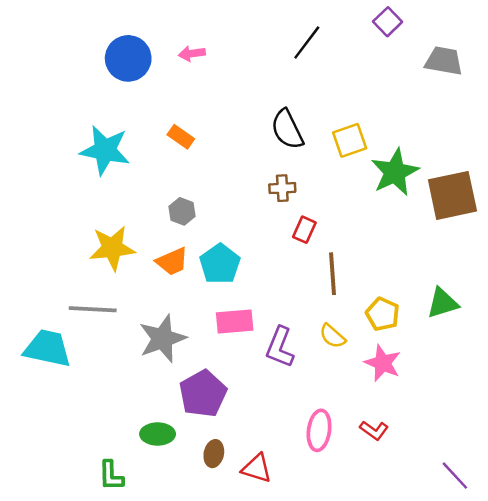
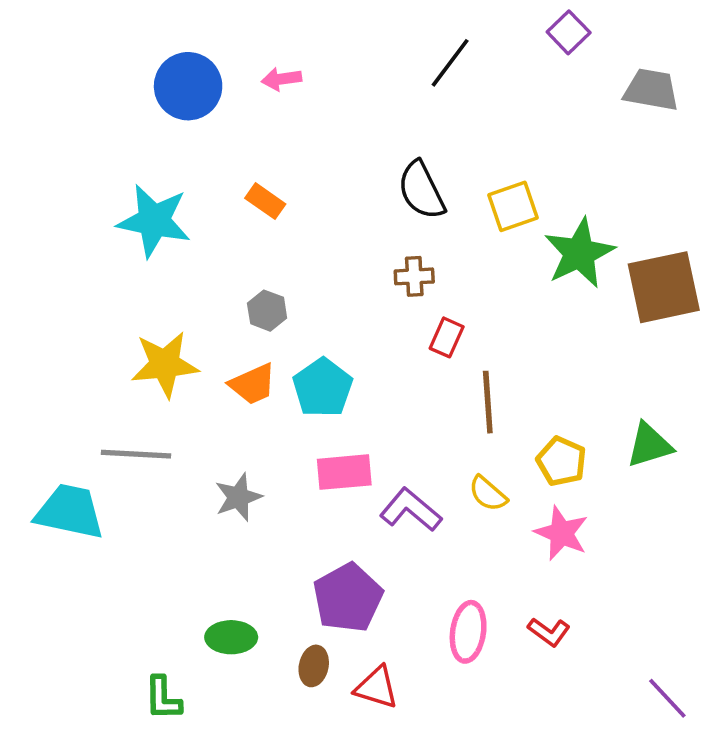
gray star: (162, 339) -> (238, 497), size x0.7
purple L-shape: (280, 347) -> (411, 510), turned 108
purple pentagon: (203, 394) -> (348, 598), moved

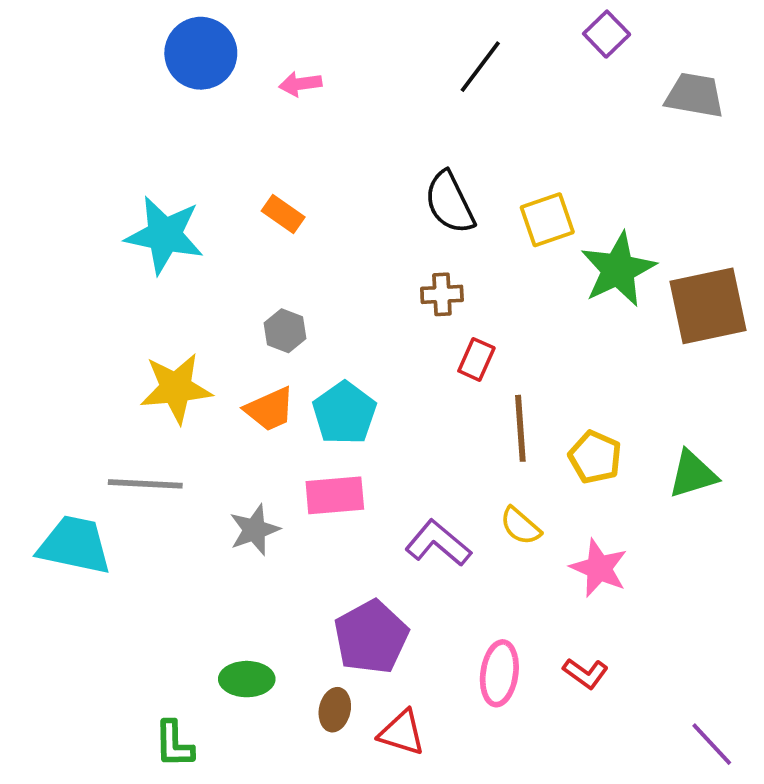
blue circle: (188, 86) -> (201, 53), moved
yellow pentagon: (561, 461) -> (595, 457), moved
pink rectangle: (344, 472) -> (335, 495), moved

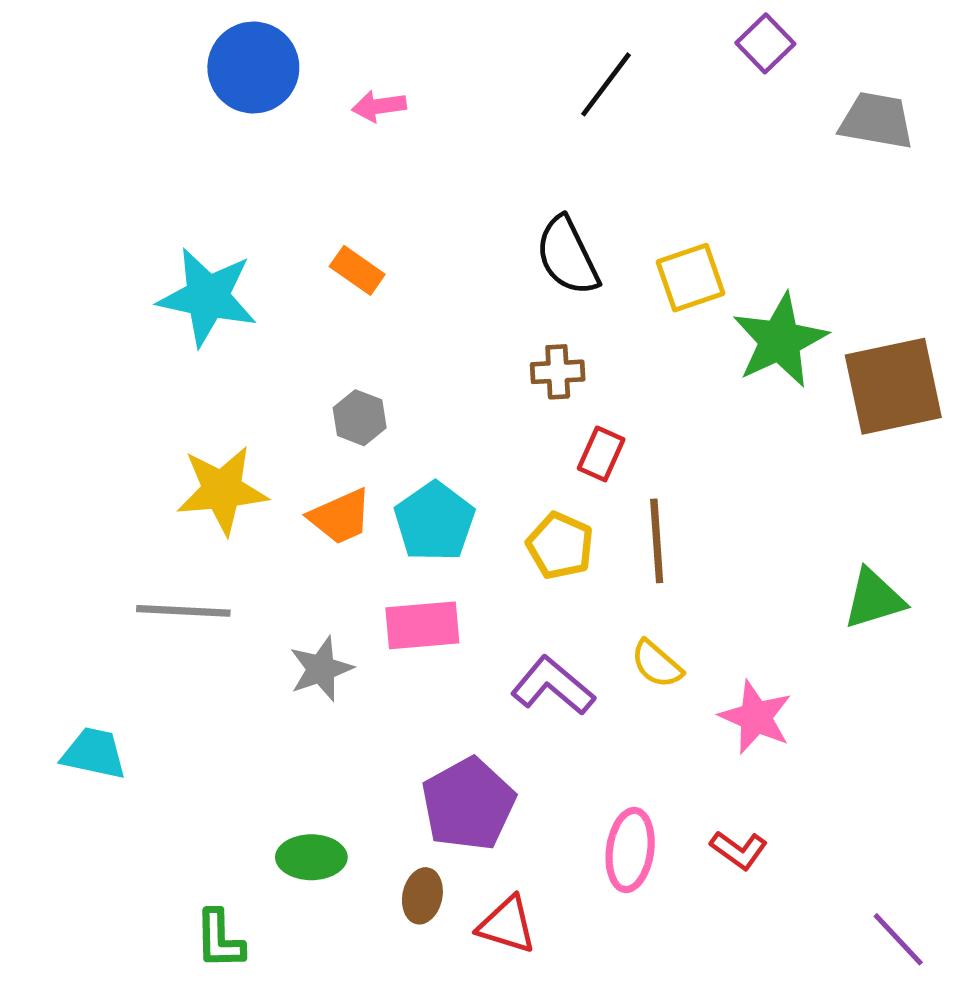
yellow pentagon: (595, 457) -> (560, 546), moved
cyan trapezoid: (74, 545) -> (94, 753), moved, size x0.7

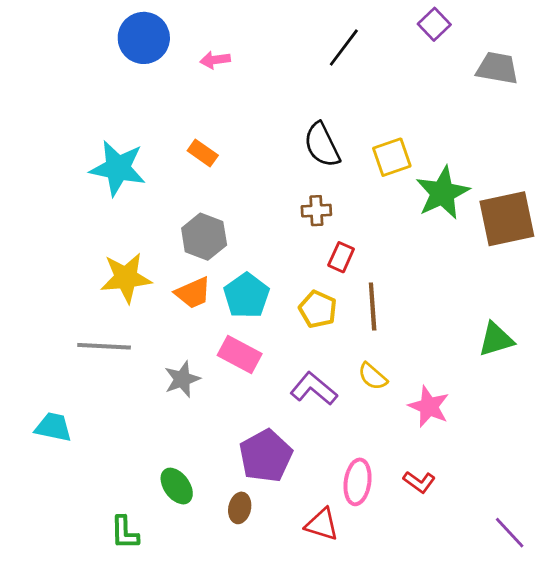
gray hexagon: (360, 418) -> (204, 237), size x1.5
pink rectangle: (422, 625) -> (240, 354), turned 33
green ellipse: (311, 857) -> (177, 486), turned 54
red triangle: (507, 925) -> (322, 524), moved

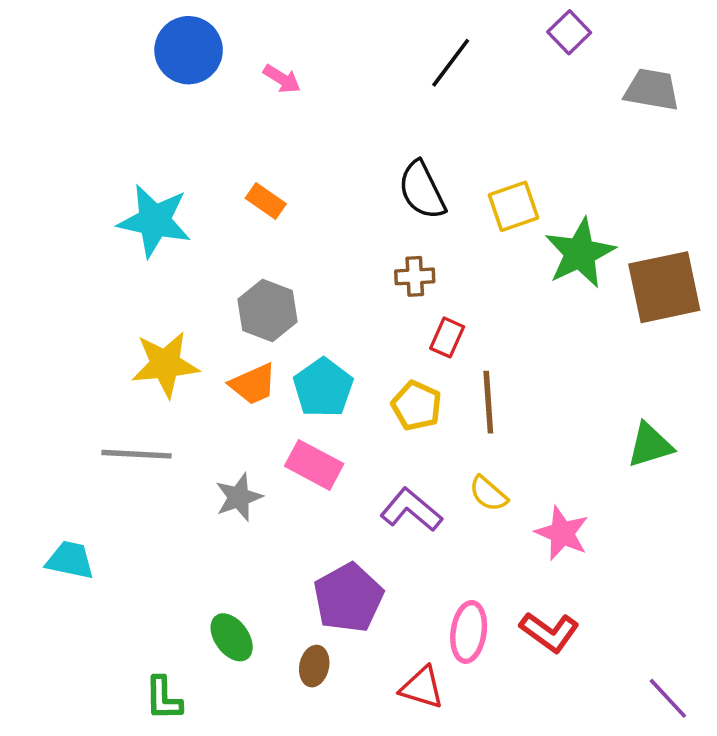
pink arrow: (215, 60) -> (282, 79), turned -140
red L-shape: (419, 482) -> (549, 632), size x1.4

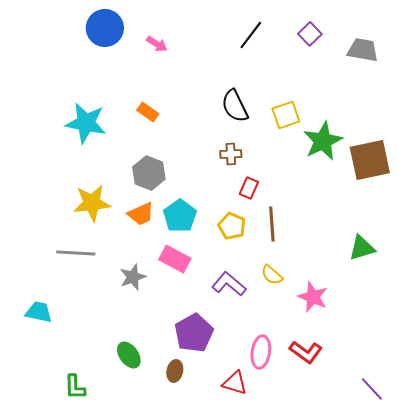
purple square: (569, 32) -> (310, 34), moved
green L-shape: (163, 698) -> (75, 387), moved

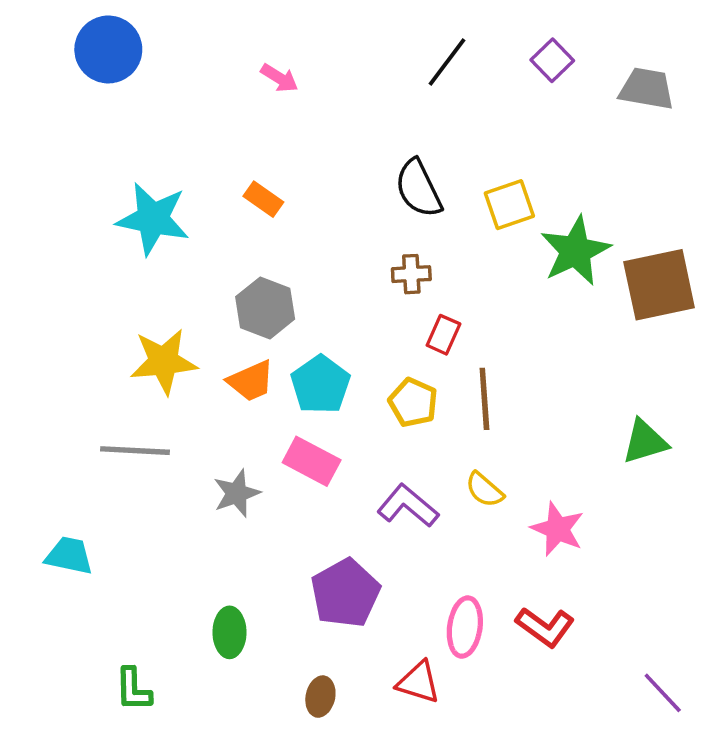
blue circle: (105, 28) -> (108, 49), moved
green ellipse: (129, 355) -> (230, 632), turned 36
brown ellipse: (175, 371) -> (320, 697), moved

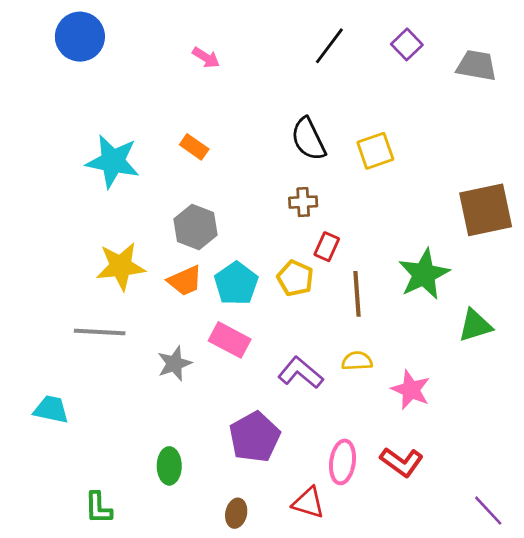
green star: (575, 251) -> (424, 274), moved
yellow pentagon: (413, 402) -> (295, 278), moved
yellow semicircle: (484, 490) -> (357, 361), turned 136

